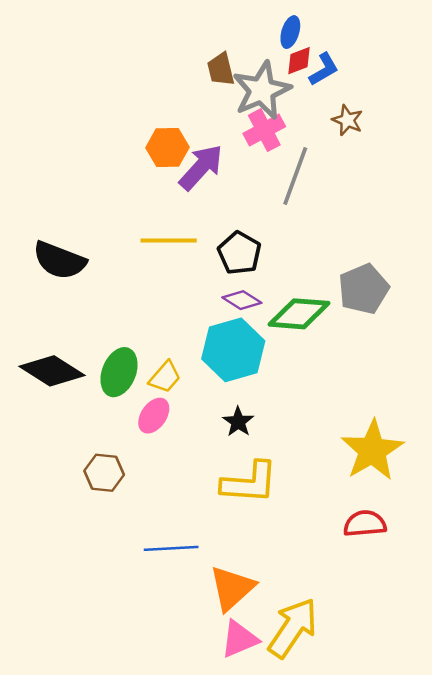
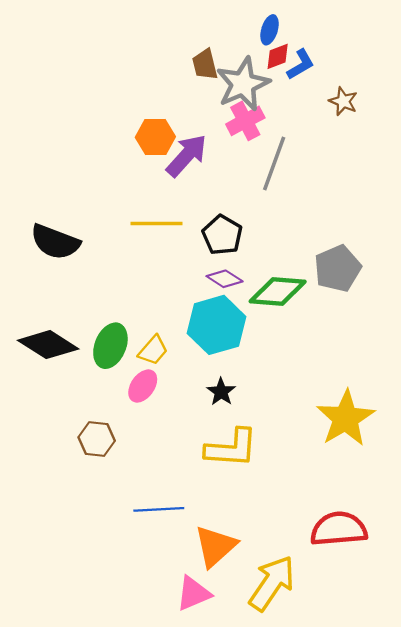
brown star: (347, 120) -> (343, 101), moved
red semicircle: (365, 524) -> (339, 529), moved, size x1.4
pink triangle: (239, 639) -> (193, 594), moved

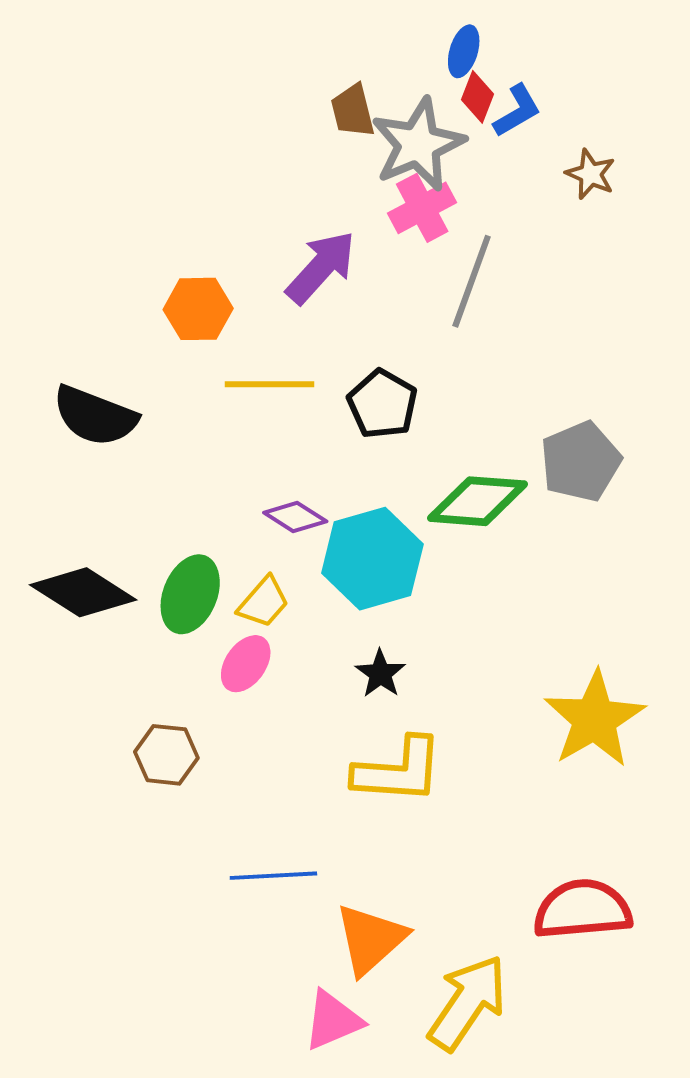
red diamond: (278, 56) -> (478, 97), turned -48
orange hexagon: (155, 137) -> (198, 309), moved
purple diamond: (225, 279) -> (295, 517), moved

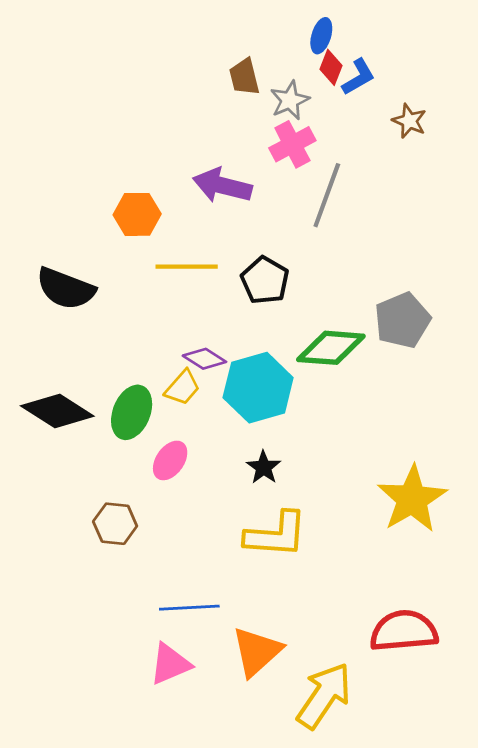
gray star: (418, 144) -> (290, 100), size x0.6
purple arrow: (321, 267) -> (222, 186), turned -118
yellow trapezoid: (263, 602) -> (182, 388), moved
pink triangle: (333, 1020) -> (170, 664), moved

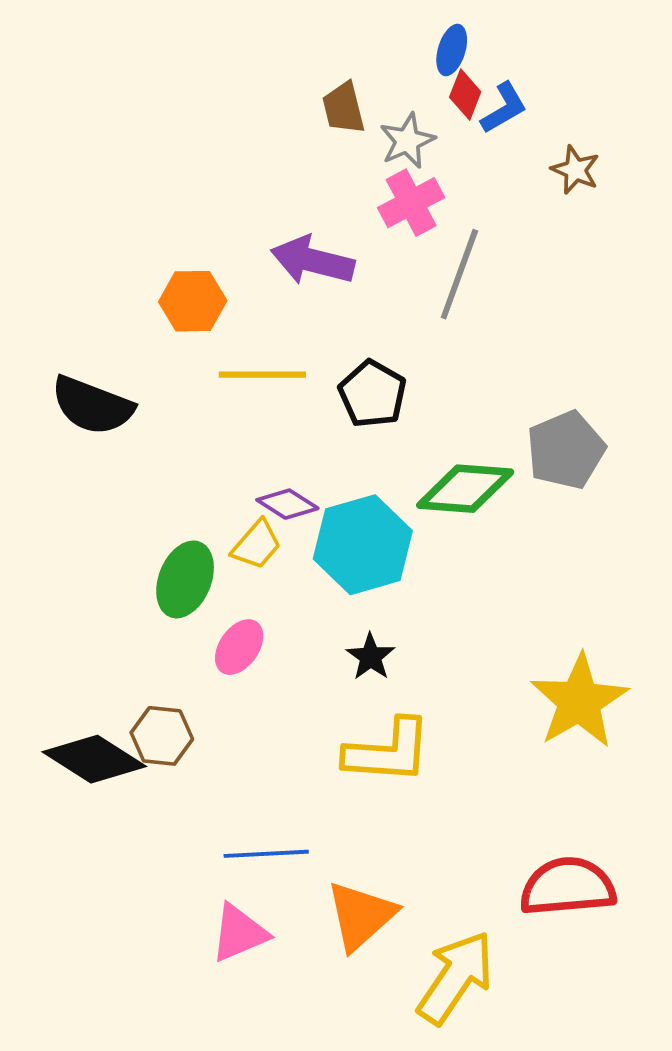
black diamond: (57, 411) -> (94, 759), moved

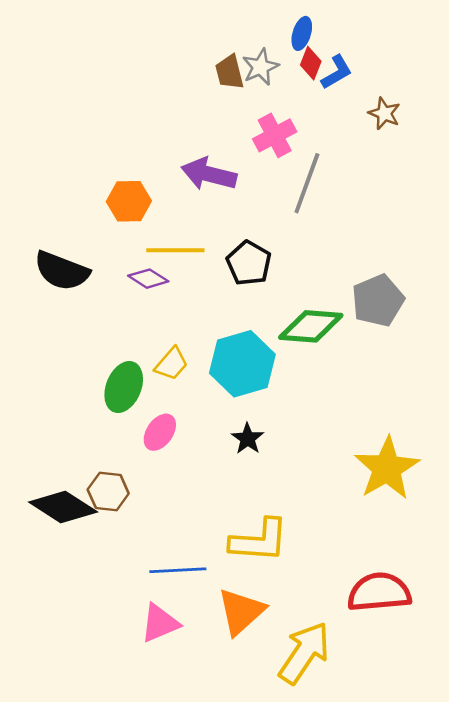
gray star: (407, 141) -> (260, 67), moved
purple diamond: (287, 504) -> (148, 279), moved
yellow L-shape: (388, 751) -> (259, 541), moved

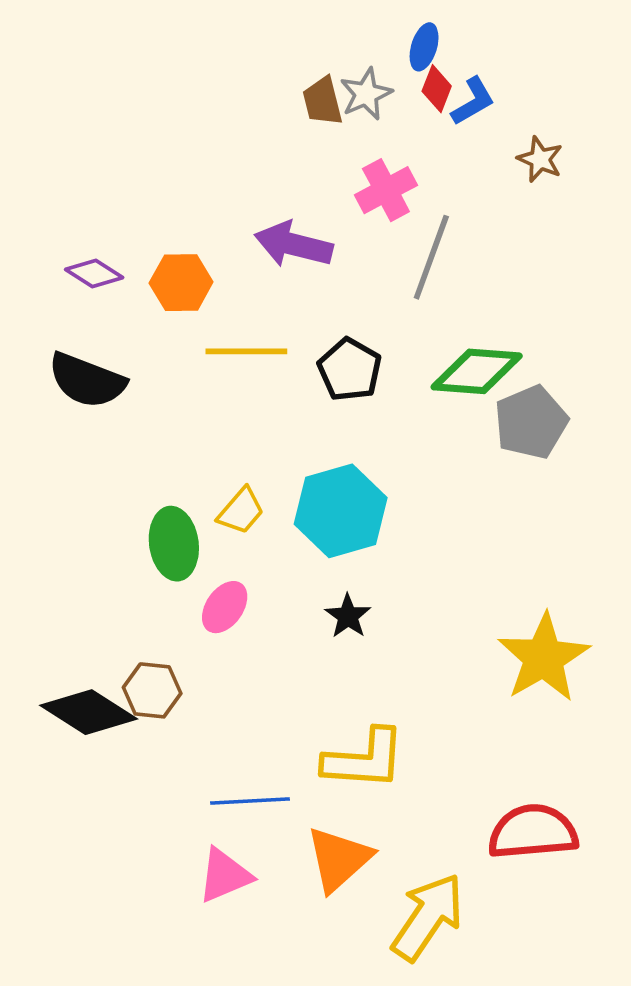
purple diamond: (148, 279) -> (94, 273), moved
green diamond: (311, 326) -> (477, 371), moved
green ellipse: (124, 387) -> (174, 544), turned -30

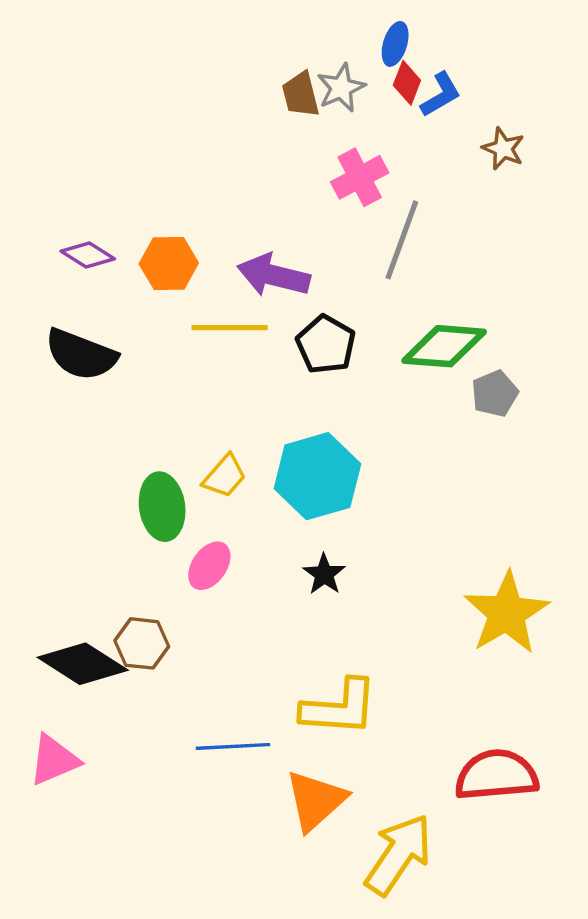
purple arrow: (294, 244) -> (274, 275), moved
gray pentagon: (531, 422) -> (495, 393), size x0.7
pink triangle: (225, 875) -> (54, 760), moved

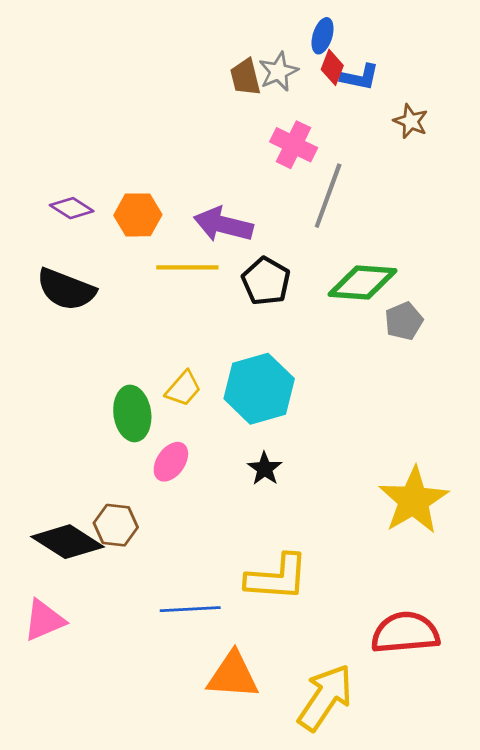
blue L-shape: (441, 95) -> (360, 77), turned 42
pink cross: (360, 177) -> (294, 145), turned -36
orange triangle: (316, 800) -> (233, 675), moved, turned 46

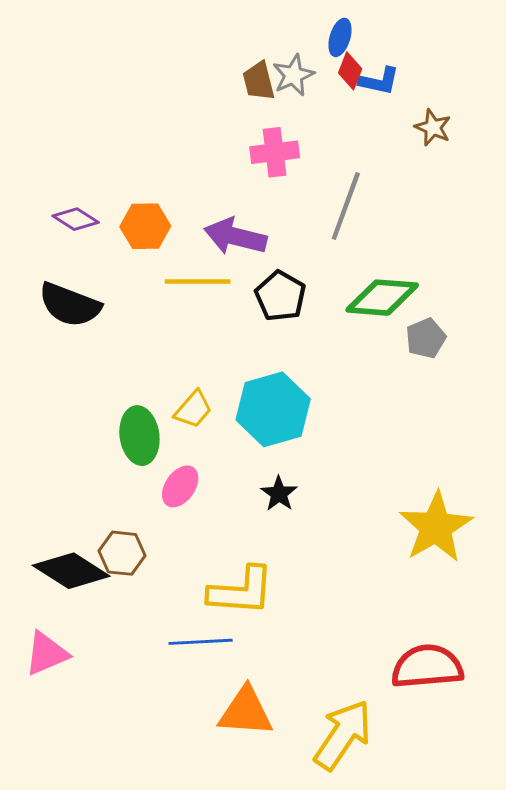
pink cross: (294, 145) -> (275, 152), moved, turned -33
yellow L-shape: (277, 578) -> (241, 591), moved

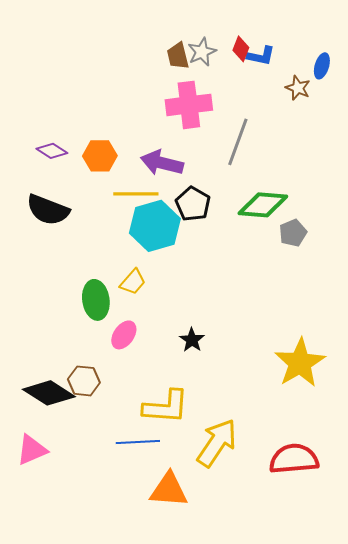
blue ellipse: (340, 37) -> (322, 66), moved
pink cross: (275, 152) -> (189, 105), size x1.4
cyan hexagon: (273, 409) -> (155, 226), moved
yellow arrow: (343, 735) -> (217, 443), moved

